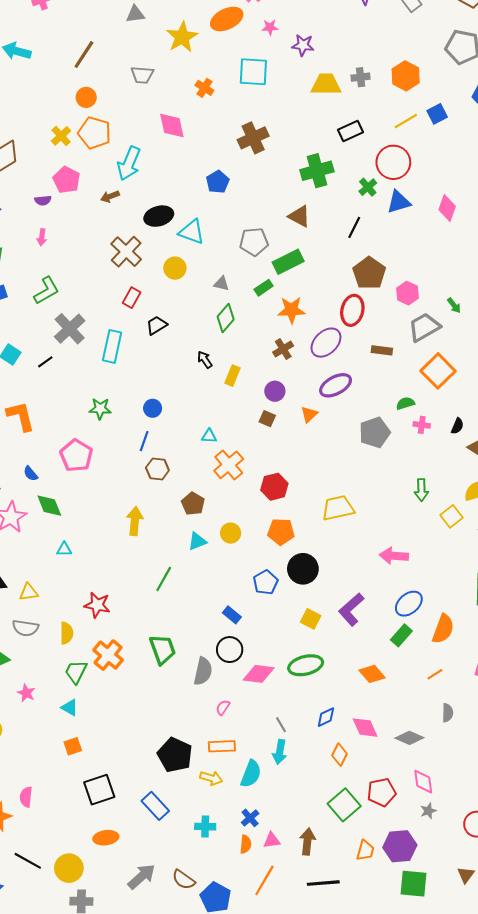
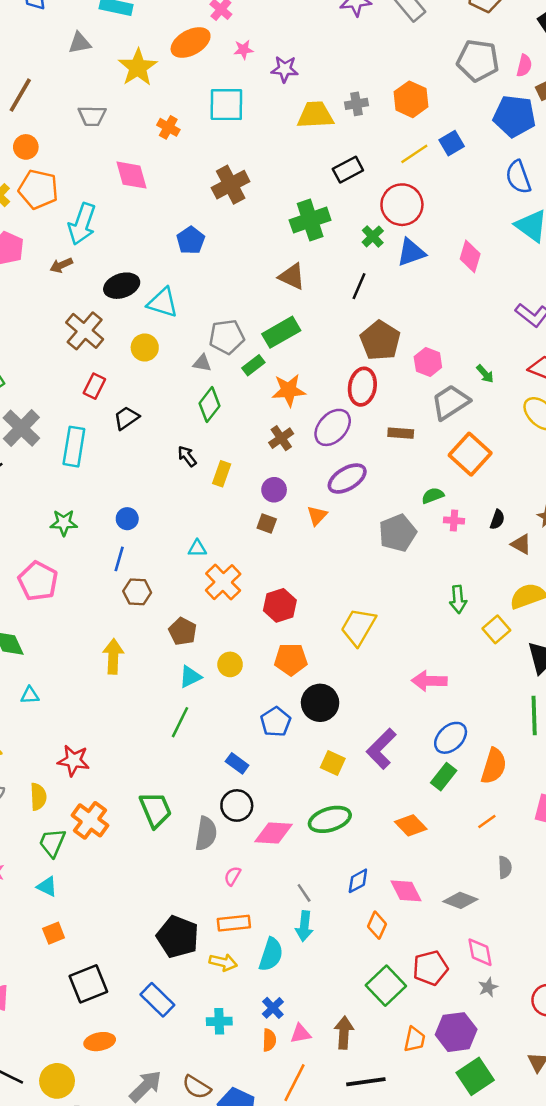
gray pentagon: (254, 242) -> (227, 337), moved
yellow trapezoid: (338, 508) -> (358, 627), turned -44
green line: (164, 579) -> (180, 722), moved
green square: (413, 884) -> (475, 1076), turned -36

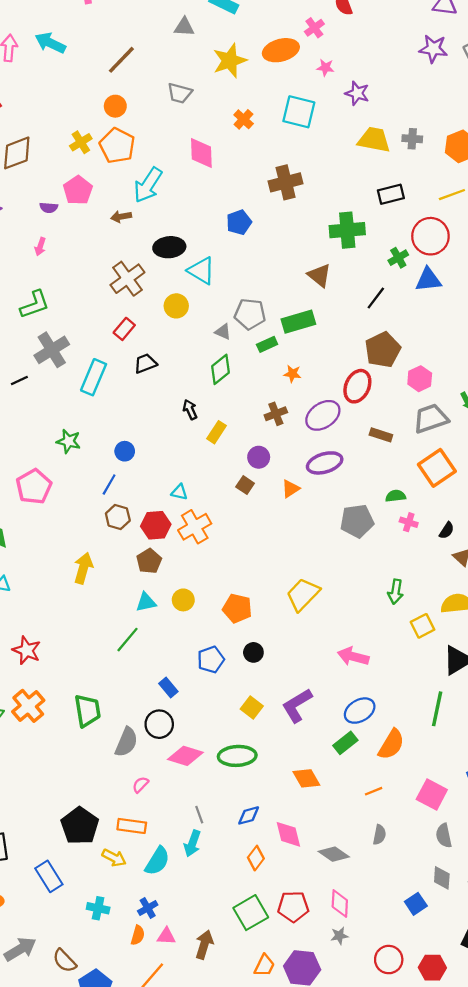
orange star: (289, 390) -> (292, 374), size x0.6
red hexagon: (280, 605) -> (156, 525), moved
black circle: (320, 703) -> (253, 652), size x0.6

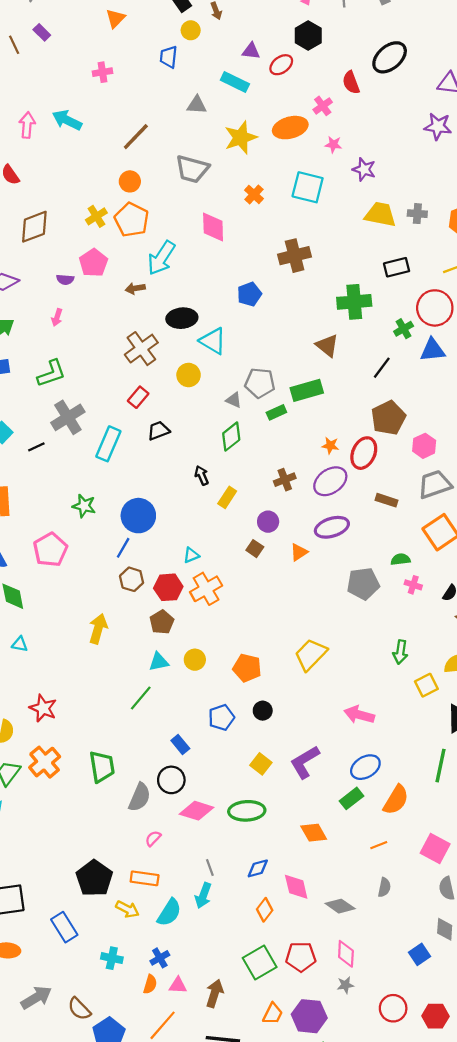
gray trapezoid: (180, 93) -> (192, 169), size x1.4
orange star: (292, 374) -> (330, 446), moved
blue circle: (125, 451) -> (138, 516), size x1.8
cyan triangle: (179, 492) -> (191, 555), turned -35

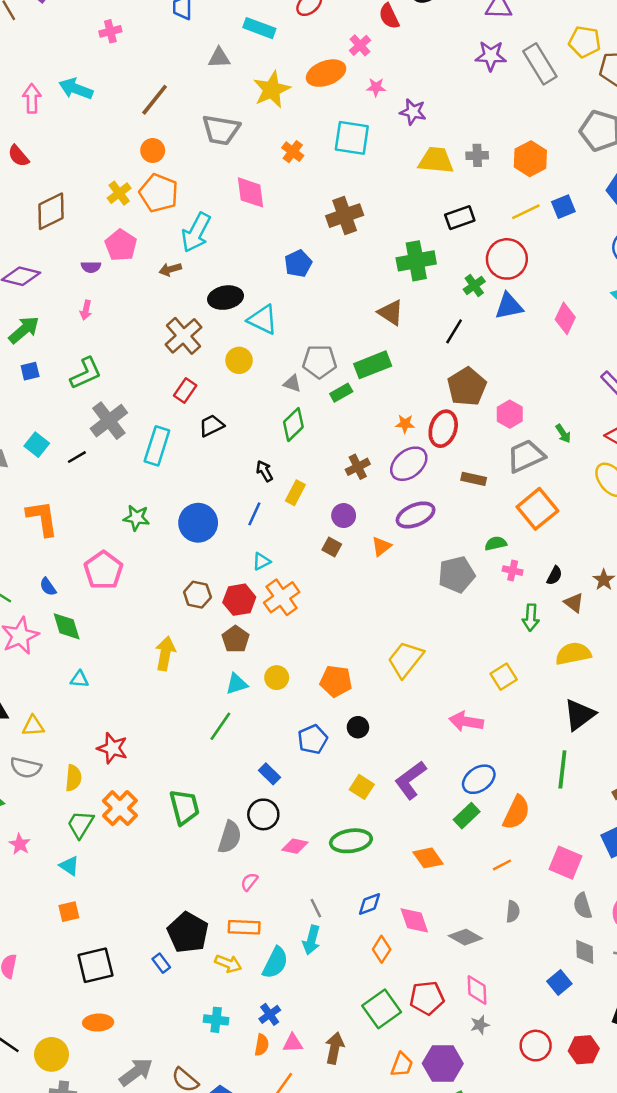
blue line: (123, 548) -> (254, 514), moved
green arrow: (400, 652) -> (531, 618), moved
yellow square: (426, 685) -> (504, 677), moved
pink diamond: (197, 811) -> (295, 846), size x0.7
blue rectangle: (64, 927) -> (161, 963), moved, size x0.6

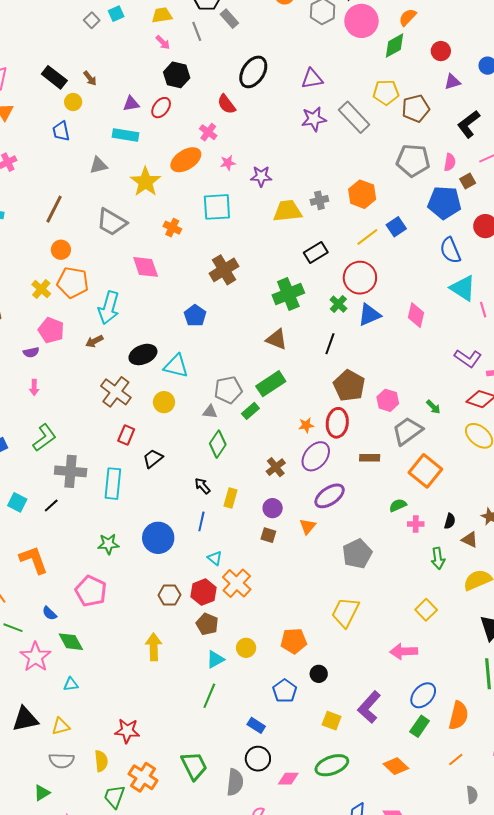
gray trapezoid: (221, 130) -> (112, 222), turned 32
gray cross: (109, 421) -> (71, 471), turned -36
cyan triangle: (261, 561) -> (215, 558), turned -42
gray pentagon: (457, 575) -> (357, 554), moved
cyan triangle: (79, 679) -> (71, 684), moved

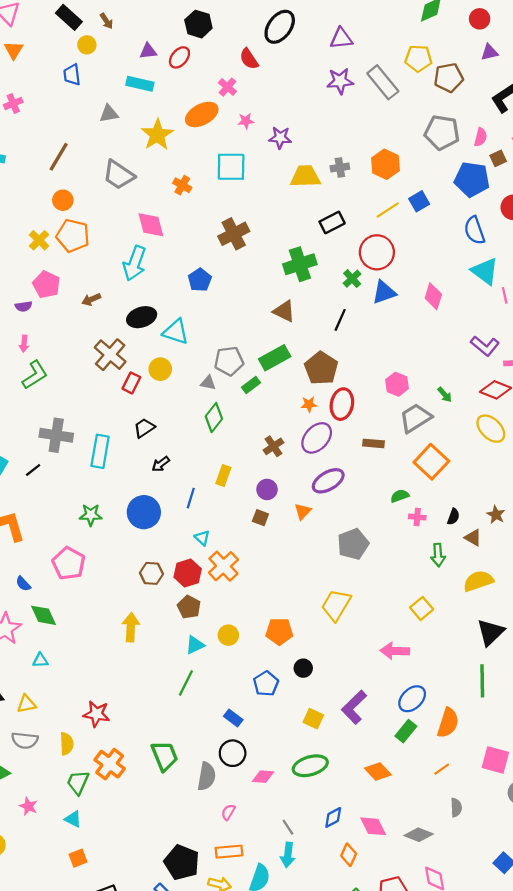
cyan arrow: (109, 308) -> (135, 263), moved
brown pentagon: (349, 386) -> (321, 368), moved
red rectangle: (126, 435) -> (131, 383), moved
green L-shape: (44, 438) -> (35, 375), moved
black arrow: (202, 486) -> (161, 464), moved, turned -90

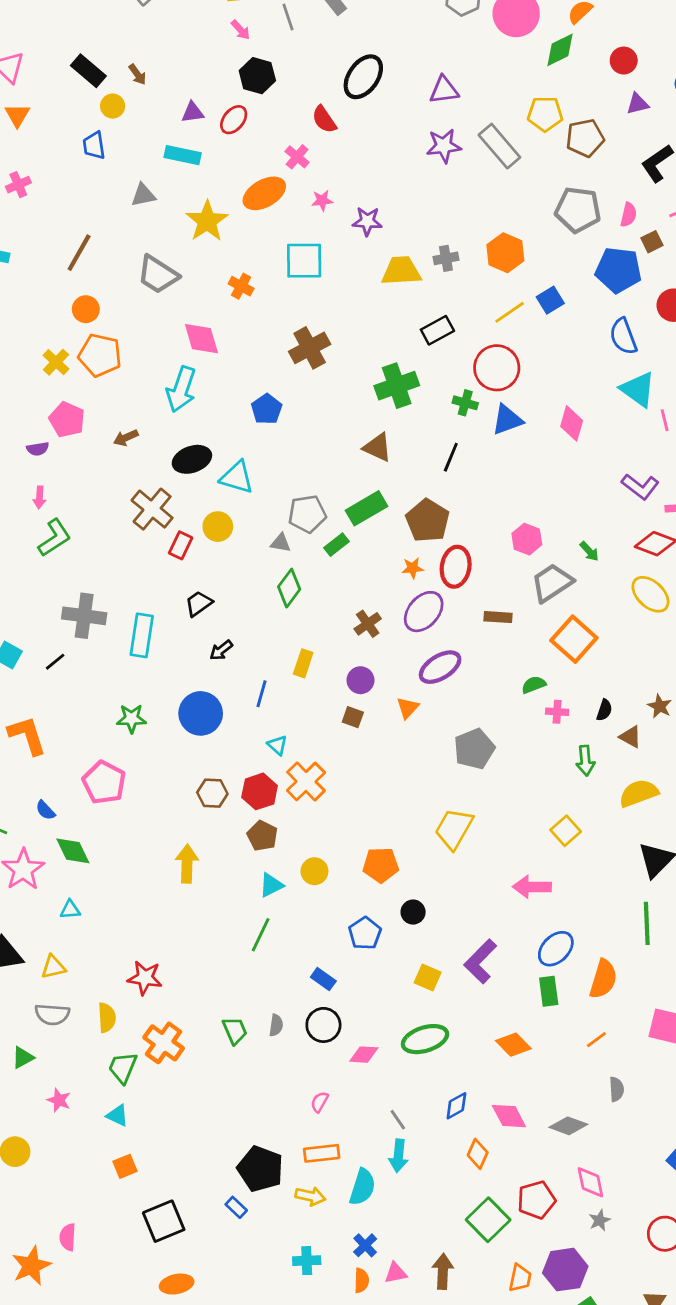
green cross: (352, 279) -> (465, 403), turned -30
green rectangle: (406, 731) -> (549, 991), turned -45
green trapezoid: (165, 756) -> (235, 1031), size x0.7
gray semicircle: (206, 776) -> (276, 1025), moved, size x0.6

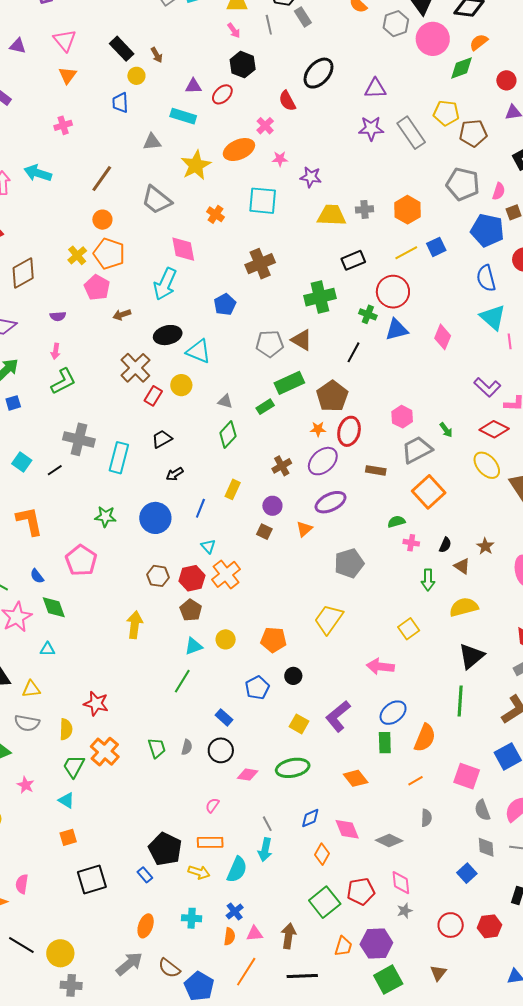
pink pentagon: (67, 420) -> (97, 288), moved
gray pentagon: (307, 514) -> (270, 344), moved
orange ellipse: (177, 1284) -> (146, 926), moved, turned -65

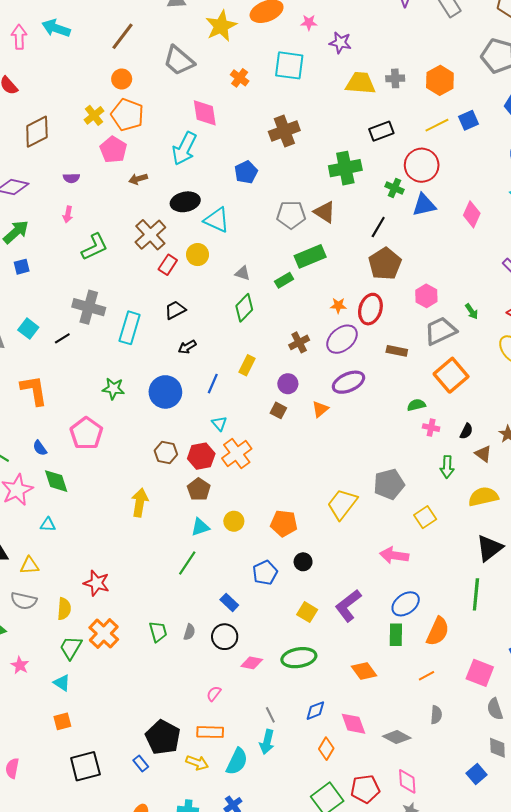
green L-shape: (63, 381) -> (95, 247), moved
brown pentagon: (332, 396) -> (385, 264), moved
gray pentagon: (349, 563) -> (389, 484), moved

